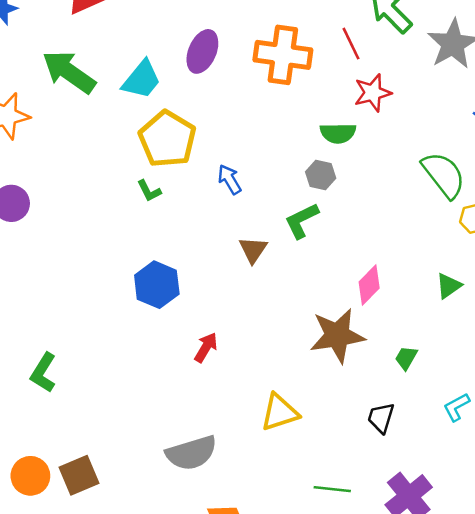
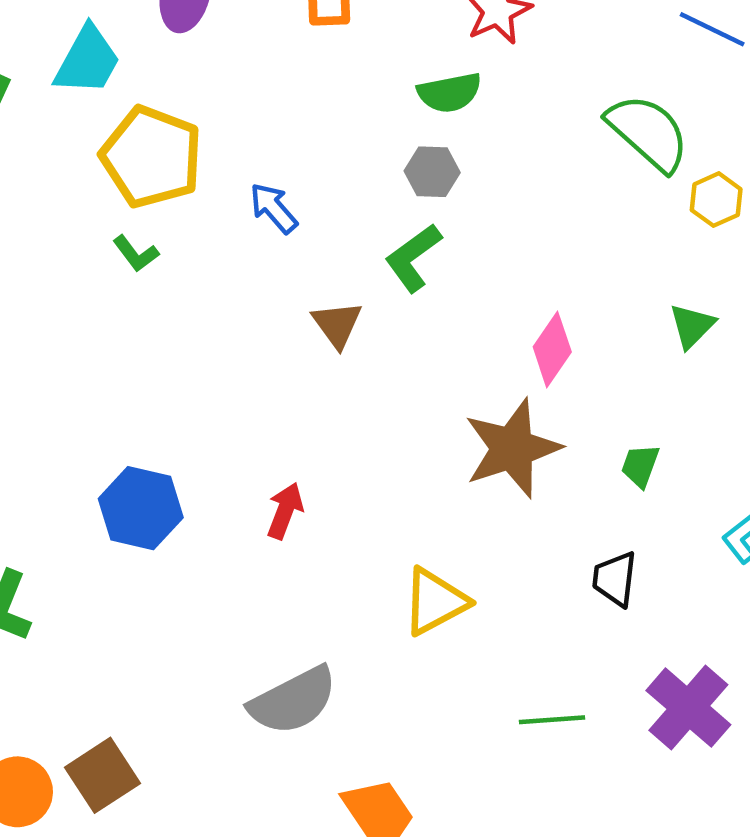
blue hexagon: (157, 285) -> (141, 508), moved

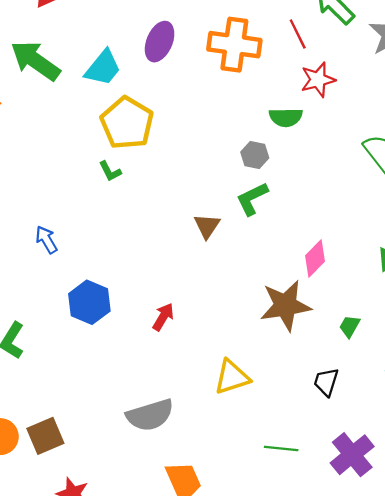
gray hexagon: (432, 172) -> (255, 155), moved
blue arrow: (274, 208) -> (46, 240), moved

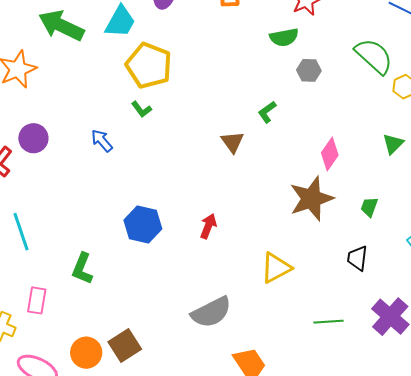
gray hexagon: (255, 155) -> (309, 70), moved
green L-shape: (252, 199) -> (267, 112), size x0.7
blue arrow: (46, 240) -> (102, 141), moved

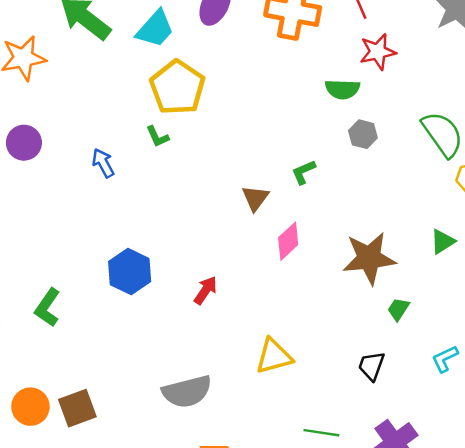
pink diamond: (330, 154) -> (288, 241), moved
brown star: (311, 199) -> (369, 258), moved

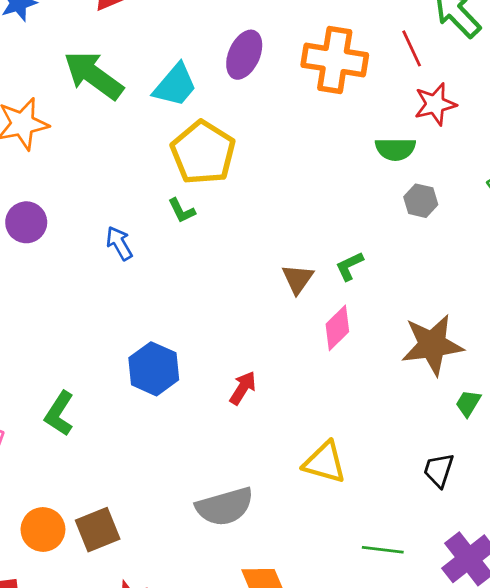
green L-shape: (304, 172) -> (349, 266), moved
yellow triangle: (274, 356) -> (325, 462), turned 33

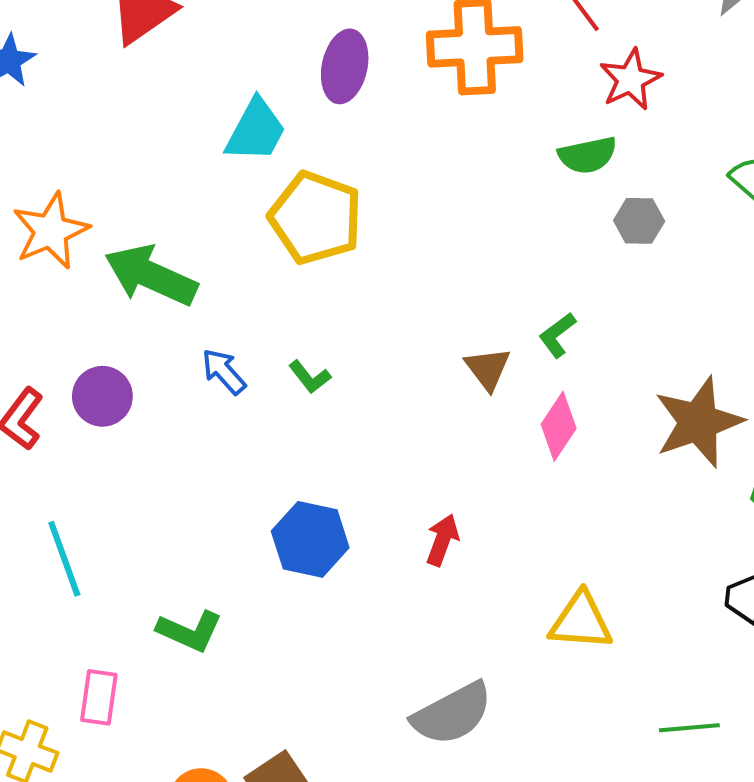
green arrow: (94, 75) -> (151, 275), moved
green L-shape: (182, 211) -> (310, 377), moved
purple circle: (26, 222) -> (102, 396), moved
green L-shape: (59, 414) -> (190, 631), turned -87

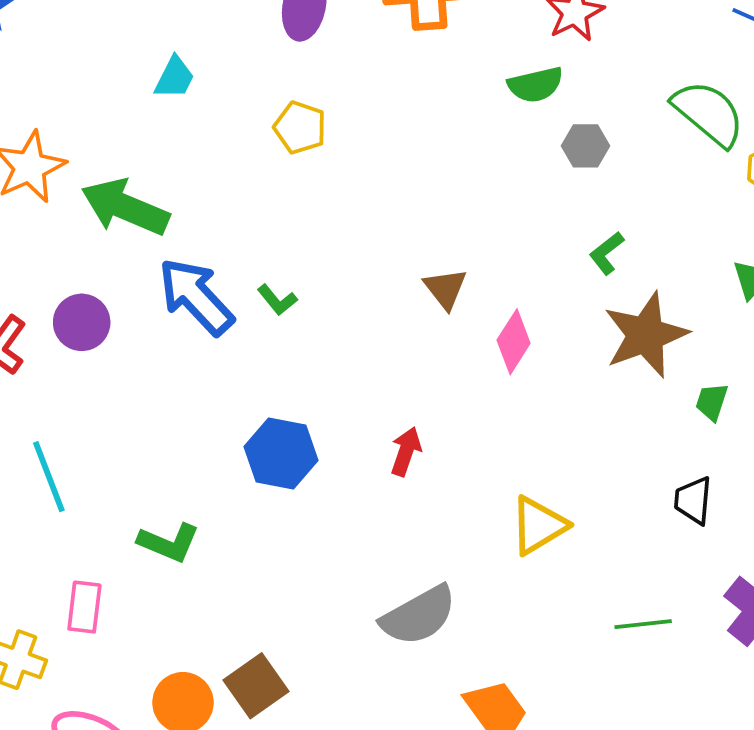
cyan trapezoid: (256, 130) -> (174, 78), moved, size x0.7
yellow pentagon: (316, 218) -> (300, 128), moved, size x0.6
green L-shape: (557, 335) -> (607, 253), moved
blue arrow: (224, 372) -> (196, 297), size x1.8
yellow triangle: (581, 621) -> (538, 525), turned -34

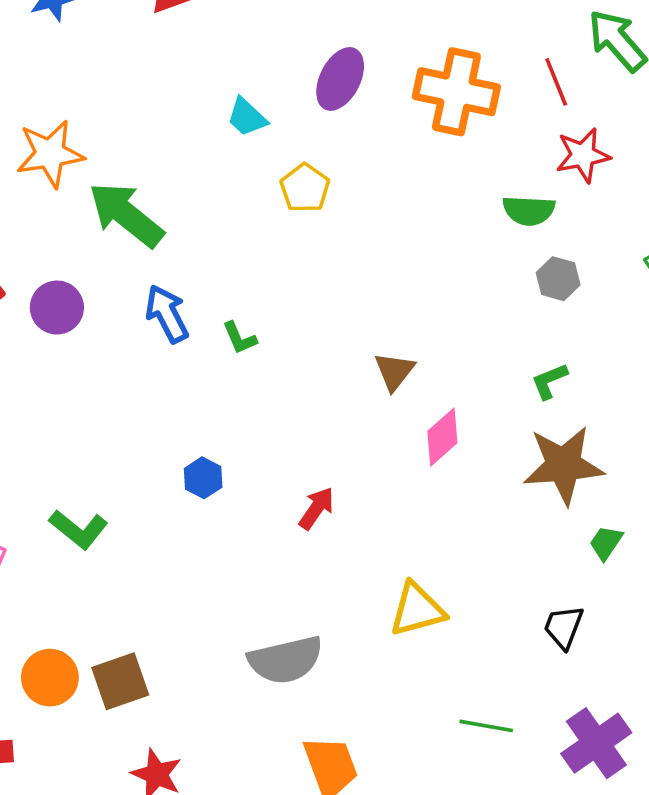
cyan trapezoid: (174, 78) -> (247, 117), moved, turned 90
blue arrow: (196, 297) -> (167, 314), size x0.7
blue hexagon: (281, 454) -> (203, 478), size x0.6

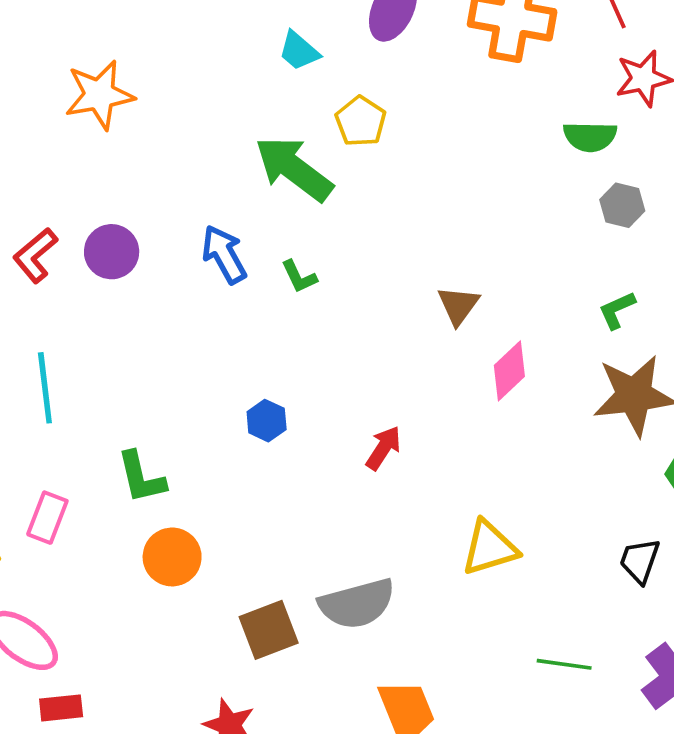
green arrow: (126, 215) -> (294, 169), moved
green L-shape: (79, 529) -> (141, 477), turned 40
orange circle: (50, 678) -> (172, 557), moved
brown square: (120, 681) -> (269, 630), moved

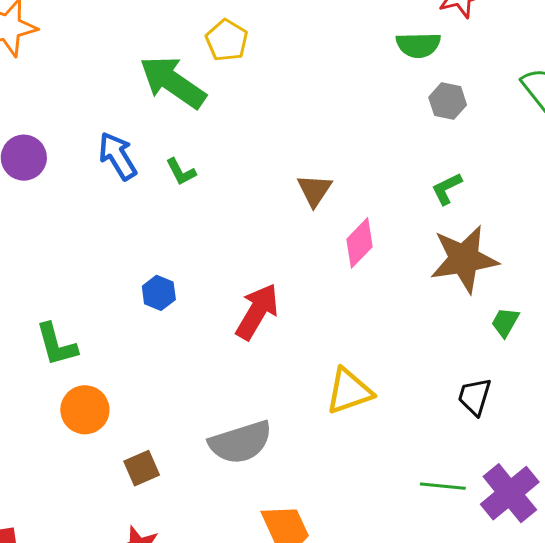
red arrow: (383, 448) -> (257, 312), size x1.5
brown square: (269, 630) -> (142, 468), moved, size x0.7
green line: (564, 664) -> (443, 486), moved

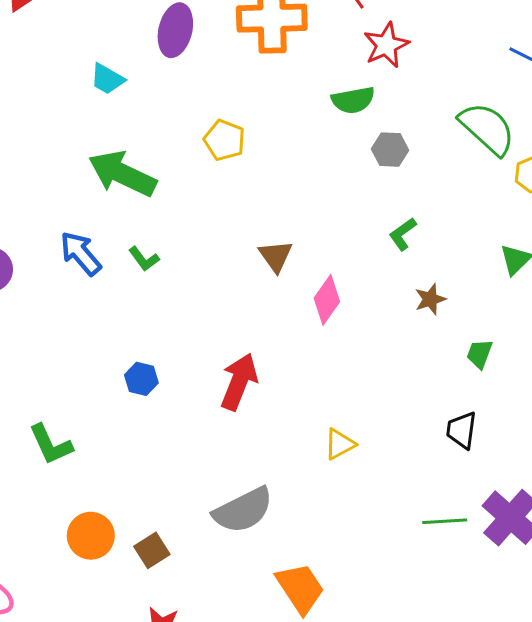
yellow pentagon: (227, 40) -> (224, 140), moved
brown star: (464, 259) -> (430, 299), size x0.5
yellow triangle: (349, 391) -> (340, 444), size x0.7
orange circle: (85, 410) -> (91, 536), moved

